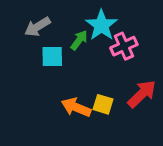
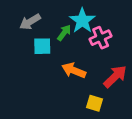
yellow square: (103, 104) -> (94, 103), moved
orange arrow: (76, 107) -> (74, 70), moved

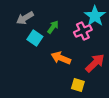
cyan star: (82, 21) -> (95, 16), moved
cyan square: (42, 46) -> (35, 38), turned 35

